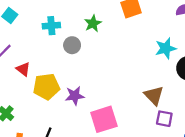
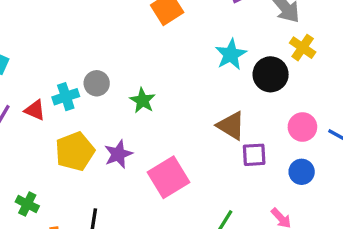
green star: (93, 23) -> (143, 101), moved
cyan cross: (51, 26) -> (66, 97), moved
red triangle: (23, 69) -> (35, 110), moved

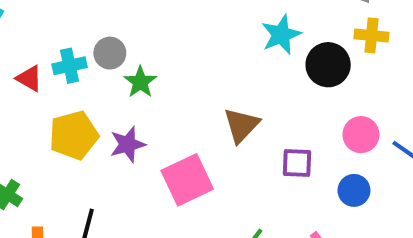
yellow cross: (303, 48) -> (371, 35), turned -35
green star: (143, 101) -> (140, 82), moved
brown triangle: (231, 126) -> (241, 125), moved, turned 36

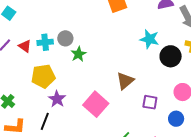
cyan star: (281, 35) -> (149, 39), turned 30
purple star: (128, 144) -> (57, 99), moved, turned -30
pink square: (187, 180) -> (96, 104), turned -30

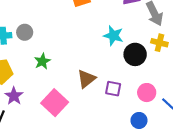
green star: (79, 54) -> (42, 61), moved
purple square: (150, 102) -> (113, 89), moved

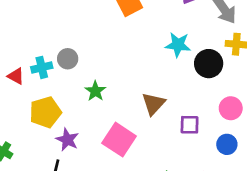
purple square: (113, 89) -> (190, 125), moved

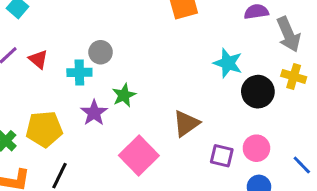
cyan cross: (42, 67) -> (79, 72), moved
pink circle: (231, 108) -> (256, 148), moved
yellow pentagon: (45, 112) -> (44, 129), moved
purple star: (67, 140) -> (94, 113), moved

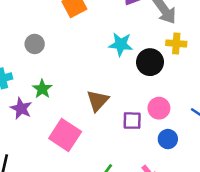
gray circle: (101, 52) -> (35, 44), moved

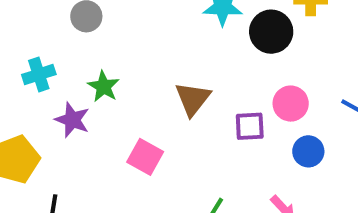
pink square: (65, 135) -> (145, 157), size x0.7

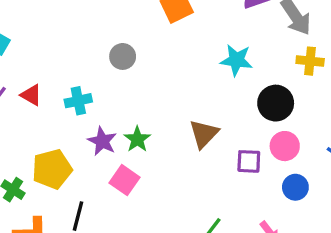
black circle: (271, 32) -> (276, 103), moved
green star: (104, 87) -> (137, 139), moved
pink square: (145, 157) -> (124, 180), moved

